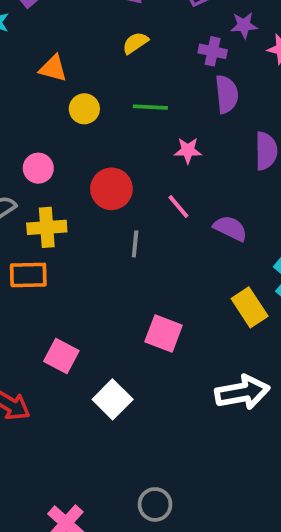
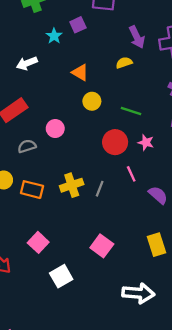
yellow semicircle: (135, 43) -> (124, 63), moved
red circle: (111, 189) -> (115, 142), moved
yellow cross: (47, 227) -> (72, 185), moved, turned -30

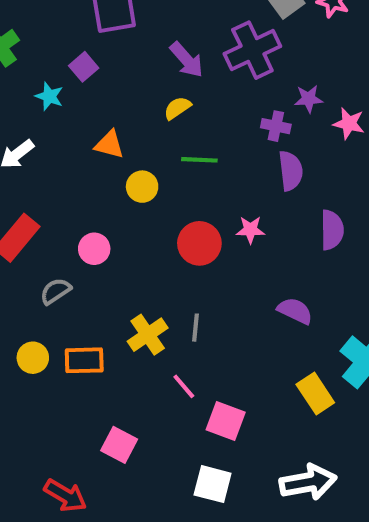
green line: (131, 111) -> (199, 160), moved
pink line: (131, 174) -> (184, 386), moved
white square: (61, 276) -> (213, 484), moved, turned -30

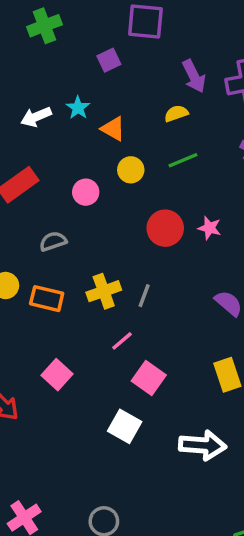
cyan star: (49, 96) -> (78, 108), moved
green line: (199, 160) -> (183, 160), turned -40
pink circle: (94, 249) -> (86, 192), moved
gray semicircle: (56, 291) -> (53, 241), moved
pink line: (184, 386) -> (122, 341), turned 75

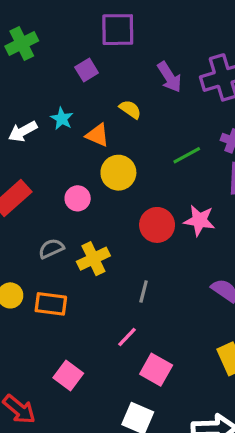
yellow semicircle: (176, 113) -> (130, 109), moved, turned 60
green line: (183, 160) -> (187, 155), moved
yellow circle: (131, 170) -> (118, 173), size x1.4
pink star: (210, 228) -> (199, 220), size x1.4
yellow cross: (104, 291) -> (93, 259), moved

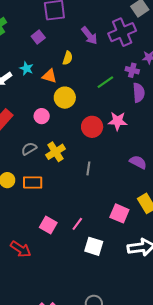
yellow semicircle: (130, 109) -> (68, 58), turned 80
pink line: (127, 337) -> (77, 224), moved
pink square: (156, 370) -> (119, 213), moved

